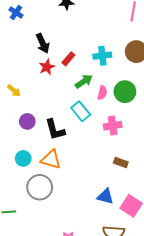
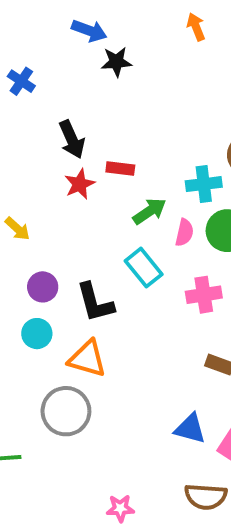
cyan cross: (102, 56) -> (204, 184), moved
red rectangle: (68, 59) -> (120, 169), turned 56
cyan circle: (23, 158) -> (37, 334), moved

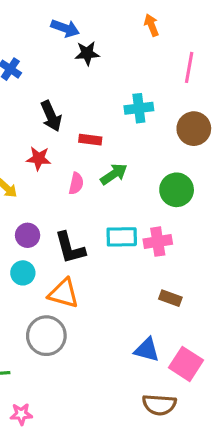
red star: (80, 184) -> (39, 158), moved, turned 30
cyan cross: (204, 184) -> (139, 108), moved
pink semicircle: (184, 233) -> (76, 184), moved
cyan rectangle: (144, 268) -> (122, 237), moved, turned -52
pink star: (120, 508) -> (21, 414), moved

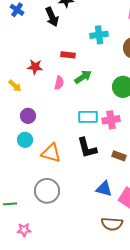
black arrow: (51, 116) -> (52, 17), moved
black L-shape: (70, 248) -> (87, 148), moved
gray circle: (46, 336) -> (47, 191), moved

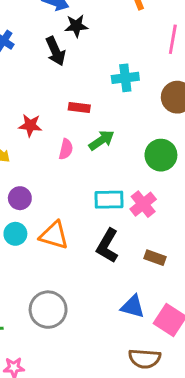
pink cross: (111, 120) -> (143, 204), turned -30
black L-shape: (87, 148) -> (107, 246), turned 45
orange triangle: (51, 153) -> (54, 235), moved

